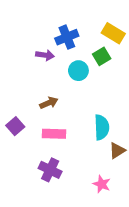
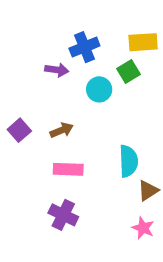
yellow rectangle: (113, 33) -> (143, 42), turned -35
purple square: (15, 126) -> (19, 130), moved
pink star: (102, 184) -> (143, 228), moved

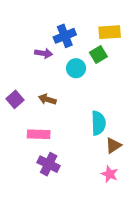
brown arrow: (62, 130) -> (47, 99), turned -140
pink rectangle: (68, 169) -> (39, 134), moved

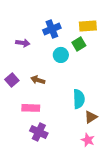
purple arrow: (44, 53) -> (23, 43), moved

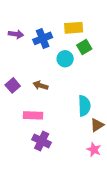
yellow rectangle: (88, 26) -> (74, 28), moved
blue cross: (52, 29) -> (43, 38), moved
purple arrow: (23, 43) -> (16, 34), moved

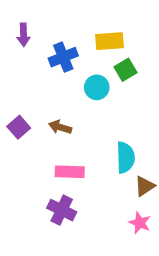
purple arrow: (16, 34) -> (23, 35), moved, turned 80
pink rectangle: (33, 115) -> (70, 172), moved

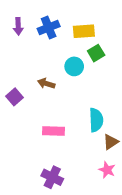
blue cross: (63, 57) -> (49, 28), moved
brown arrow: (60, 127) -> (46, 83), moved
purple cross: (62, 210) -> (52, 177), moved

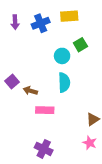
yellow rectangle: (84, 31) -> (69, 16), moved
brown arrow: (46, 83) -> (30, 91), moved
cyan semicircle: (96, 120) -> (64, 83), moved

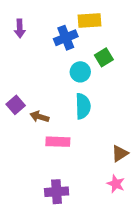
blue cross: (41, 23) -> (66, 38), moved
purple cross: (44, 149) -> (57, 192), turned -30

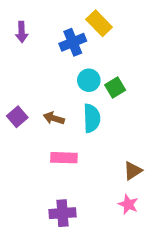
yellow rectangle: (89, 21) -> (99, 23), turned 50
green square: (104, 57) -> (115, 88), moved
brown arrow: (39, 117) -> (54, 118), moved

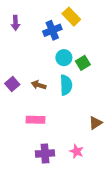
pink rectangle: (64, 158) -> (35, 120), moved
pink star: (128, 204) -> (77, 151), moved

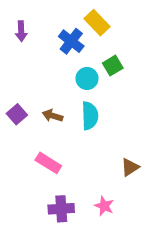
blue cross: (52, 30) -> (71, 41), turned -30
green square: (83, 63) -> (113, 66), moved
pink rectangle: (35, 120) -> (48, 163), turned 30

